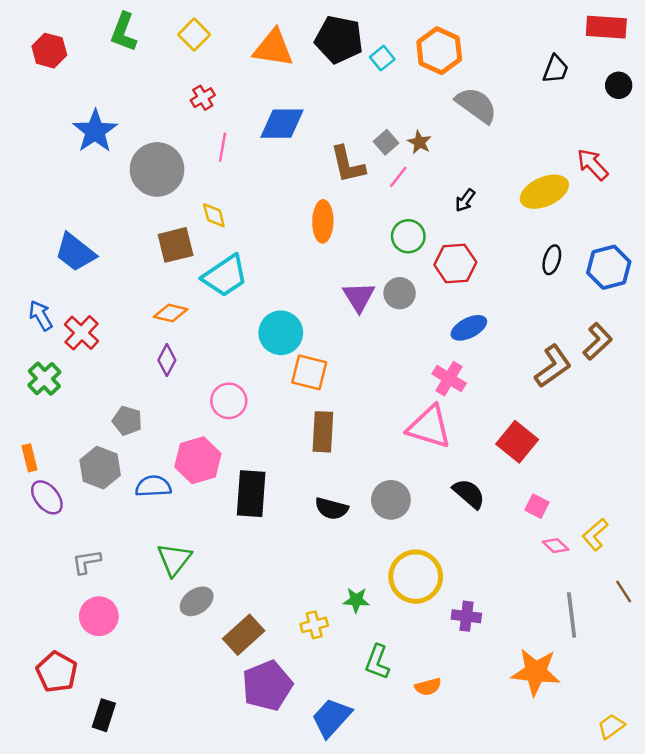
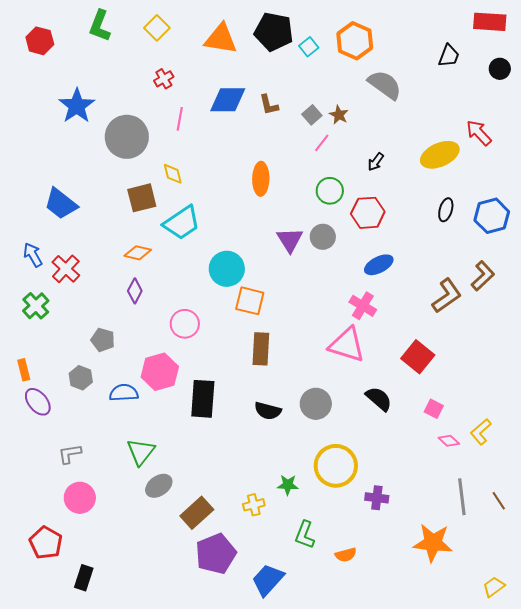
brown L-shape: (348, 164) -> (269, 105), moved, size x0.7
gray hexagon: (100, 468) -> (81, 378), size x0.7
brown line: (624, 591) -> (499, 501), moved

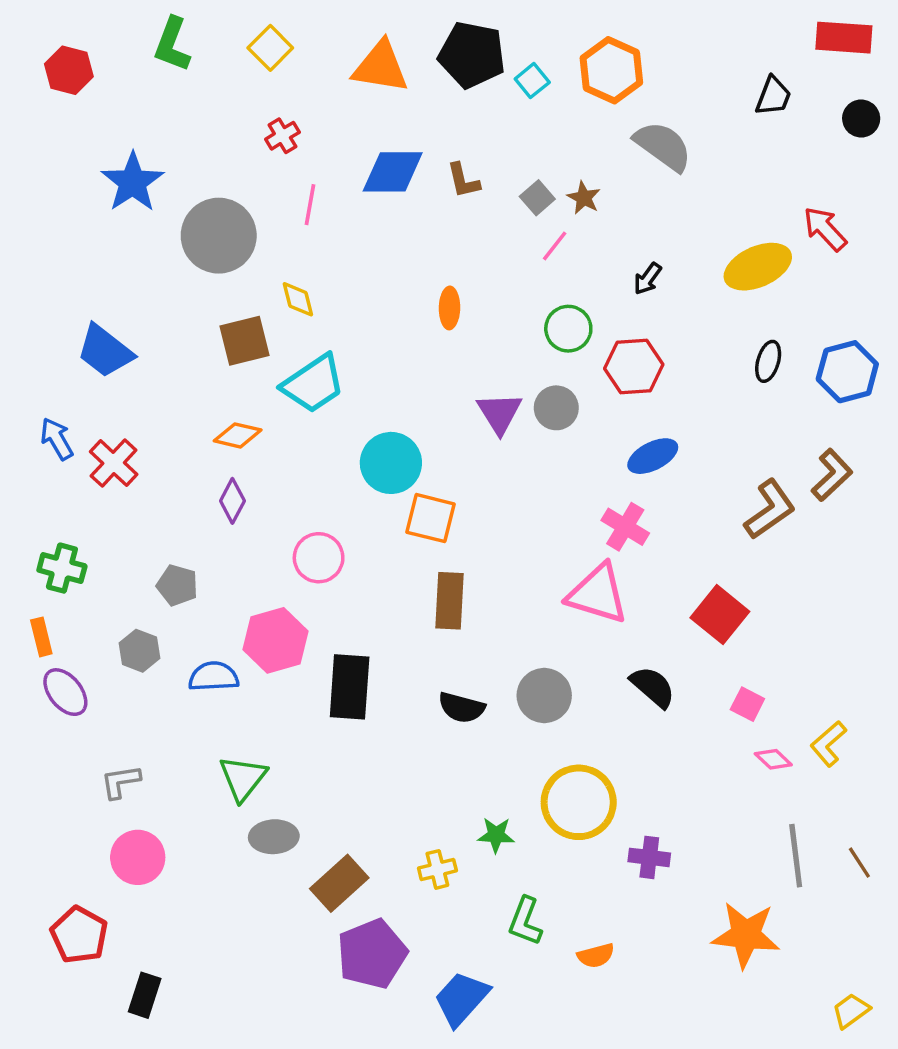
orange ellipse: (261, 179) -> (449, 308), size x0.7
green cross: (36, 306) -> (62, 568), moved, turned -32
gray ellipse: (159, 486) -> (274, 837), turned 32

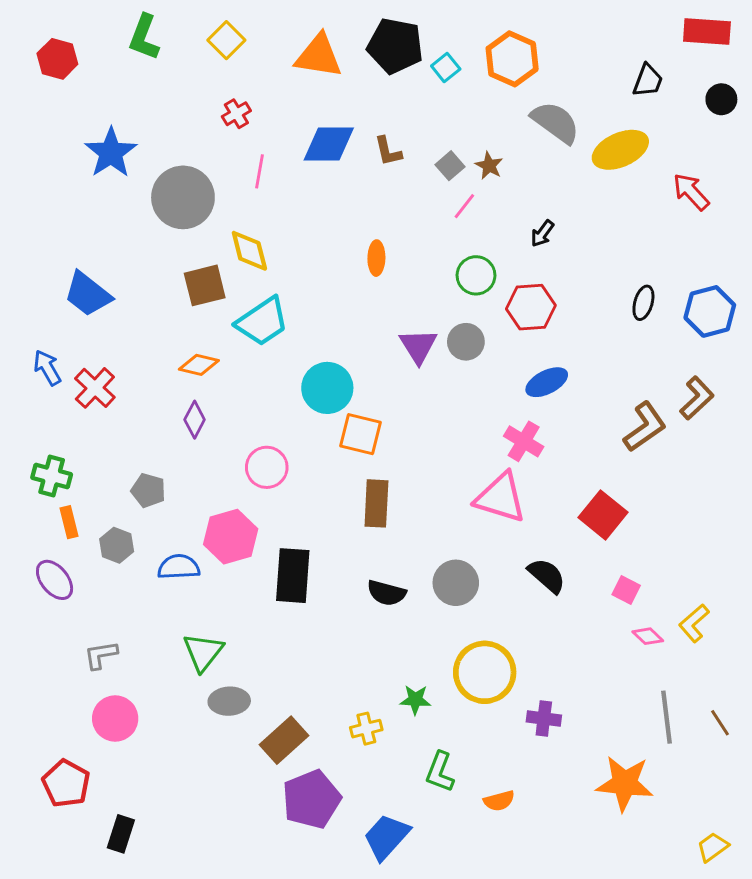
yellow ellipse: (758, 267) -> (620, 150), moved
yellow diamond: (298, 299) -> (249, 251), size x1.4
orange rectangle: (41, 637) -> (69, 522), moved

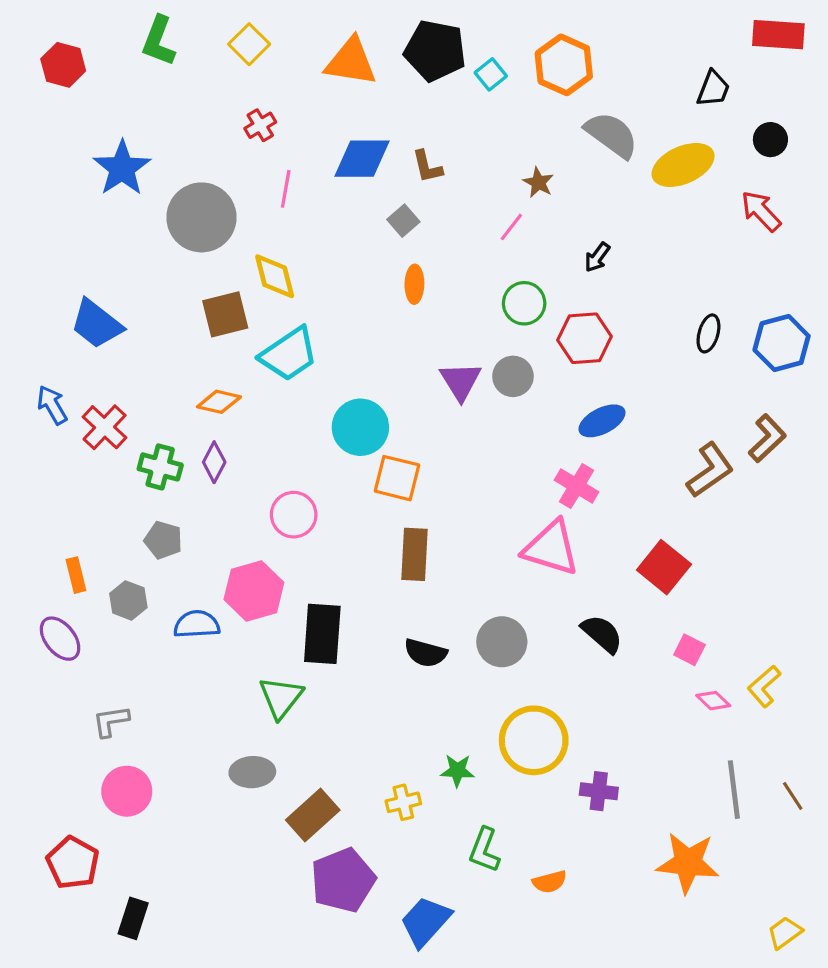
black circle: (721, 99) -> (770, 140), moved
gray square: (450, 166) -> (403, 221), moved
green cross: (52, 476) -> (160, 467), moved
green triangle: (203, 652) -> (281, 697), moved

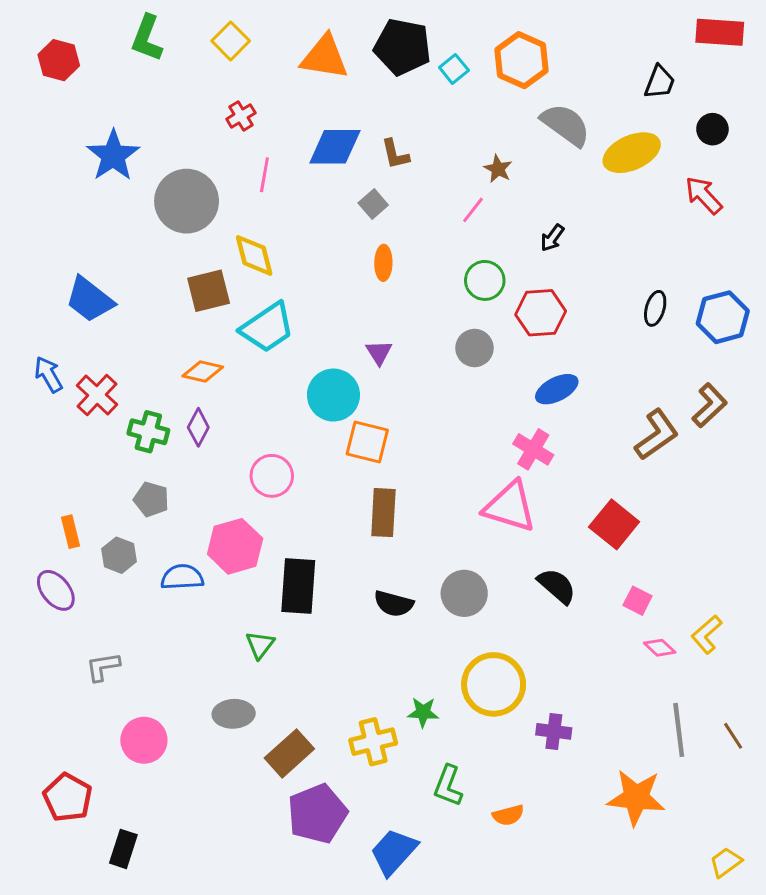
purple triangle: (461, 381) -> (379, 352), moved, size x0.7
green triangle: (281, 697) -> (260, 645), size x0.7
pink circle: (127, 791) -> (144, 740), moved
yellow cross: (403, 802) -> (373, 742), size x1.4

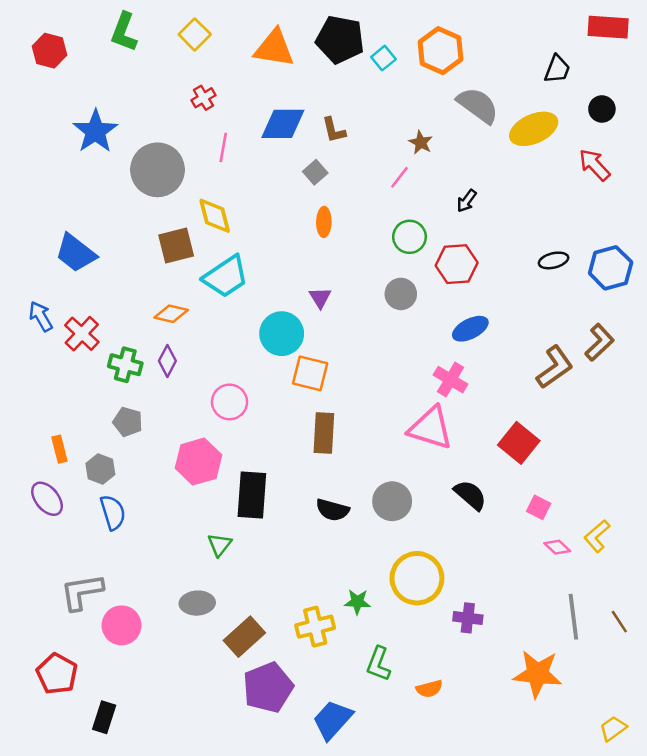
black ellipse: (655, 308) -> (554, 260), turned 60
blue semicircle: (182, 577) -> (113, 512), moved, turned 76
gray L-shape: (103, 667) -> (82, 592), moved, size x1.5

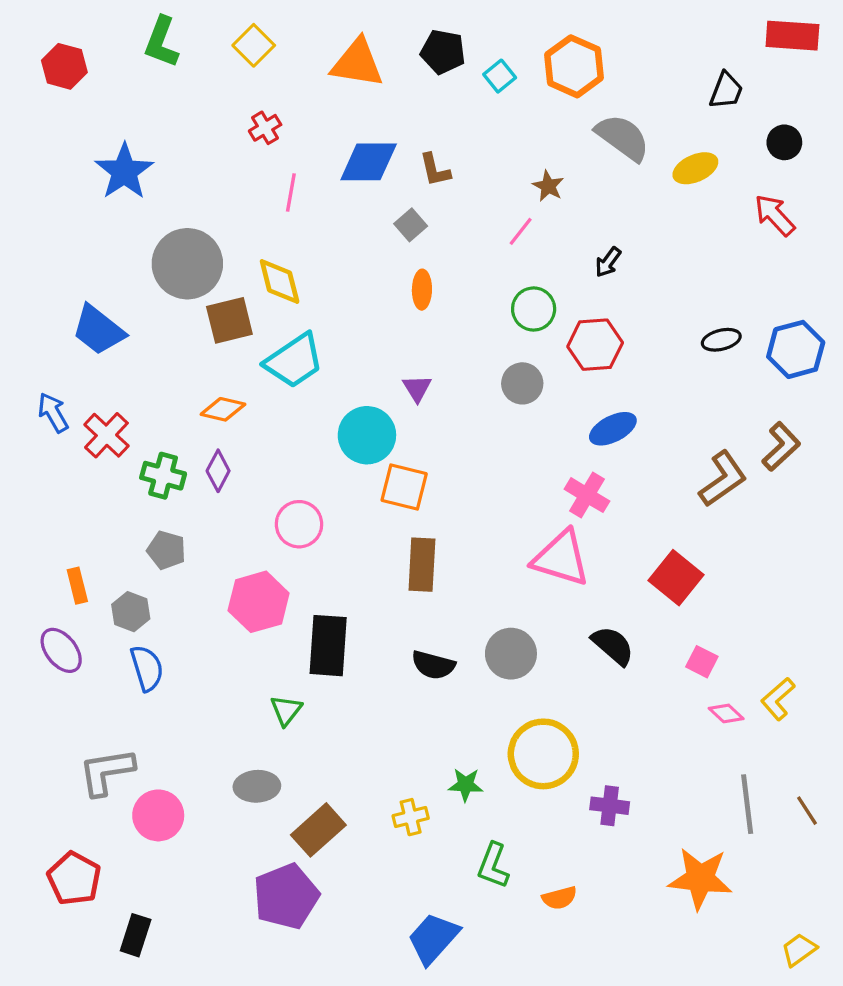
black pentagon: (340, 39) -> (443, 52), size x0.7
yellow ellipse: (534, 129) -> (695, 168), size x0.7
gray circle: (157, 170) -> (187, 264), moved
yellow cross: (315, 627) -> (411, 817), size x0.7
purple pentagon: (268, 687) -> (286, 896), moved

